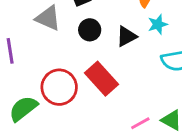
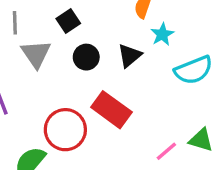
gray triangle: (48, 18) -> (36, 54), turned 44

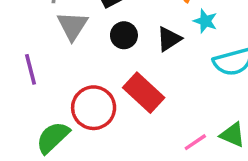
cyan star: (162, 34) -> (205, 21), turned -30

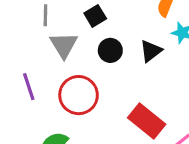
red rectangle: (144, 93) -> (147, 121), moved
red circle: (94, 108) -> (79, 95), moved

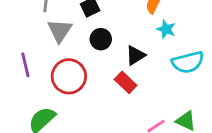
black triangle: (151, 51) -> (135, 55), moved
red rectangle: (147, 121) -> (126, 82), moved, size x0.7

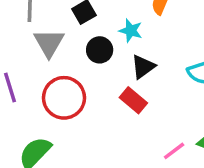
cyan star: (166, 29) -> (131, 31), moved

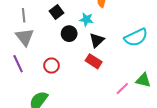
gray triangle: (49, 43) -> (25, 37), moved
red circle: (64, 98) -> (51, 66), size x0.6

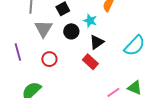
gray triangle: (25, 37) -> (43, 29), moved
cyan semicircle: (136, 37) -> (135, 46), turned -30

